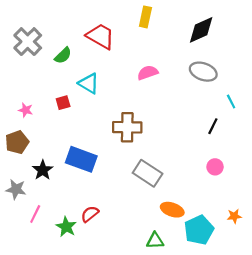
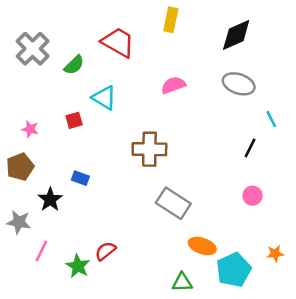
blue rectangle: (81, 159) -> (80, 178), moved, size x0.5

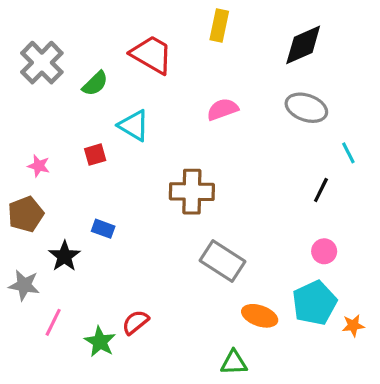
cyan pentagon: (234, 270) -> (314, 303), moved

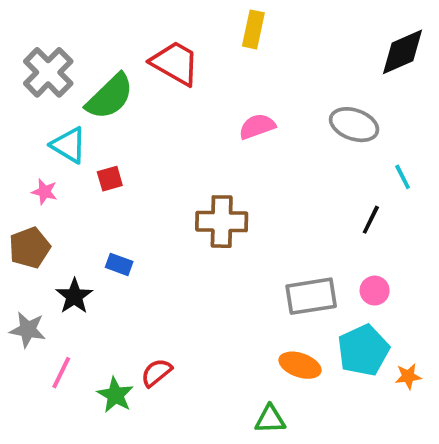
black diamond: (303, 45) -> (403, 52), moved
green semicircle: (95, 84) -> (110, 97), size x1.6
cyan triangle: (134, 125) -> (69, 145), moved
gray rectangle: (223, 261) -> (311, 296), moved, turned -42

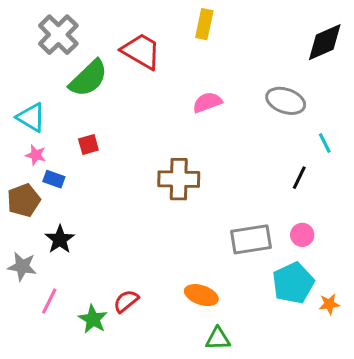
gray cross: (48, 72) -> (58, 35), moved
cyan triangle: (69, 145) -> (31, 117), moved
blue rectangle: (119, 264) -> (54, 179), moved
orange ellipse: (300, 365) -> (201, 295), moved

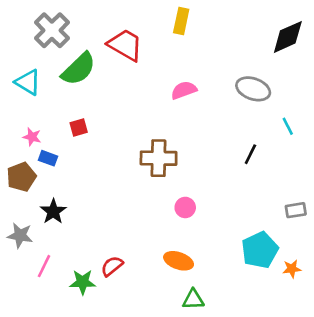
cyan triangle: (31, 117) -> (28, 82), moved
black line: (299, 178) -> (250, 154), moved
pink circle: (302, 235) -> (185, 207), moved
gray rectangle: (251, 239) -> (296, 210), moved, size x0.6
green star: (93, 319) -> (83, 282), turned -30

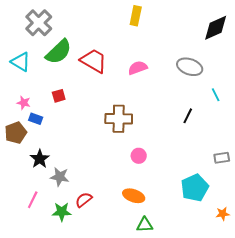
red trapezoid: (125, 45) -> (94, 61), moved
gray star: (20, 235) -> (60, 177), moved
orange star: (292, 269) -> (223, 214), moved

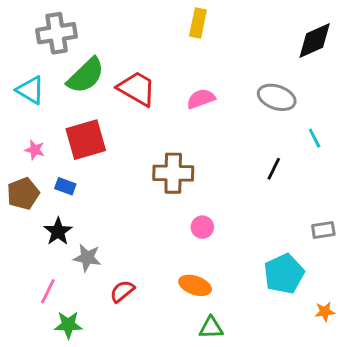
gray cross: (39, 23) -> (57, 33), turned 36
red square: (59, 96) -> (86, 140), size x2.0
blue rectangle: (36, 119) -> (65, 186), moved
green star: (62, 212) -> (68, 325), moved

